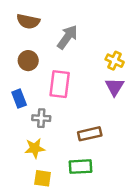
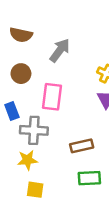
gray cross: (41, 118) -> (34, 130), size x1.5
green rectangle: (81, 167) -> (89, 178), moved

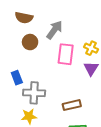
brown circle: (21, 74) -> (30, 42), moved
pink rectangle: (52, 97) -> (66, 54), moved

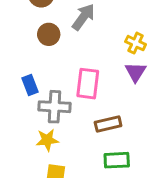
pink rectangle: (66, 54) -> (88, 84), moved

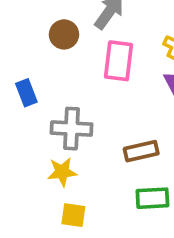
pink rectangle: (88, 84) -> (119, 61), moved
blue rectangle: (30, 85) -> (26, 93), moved

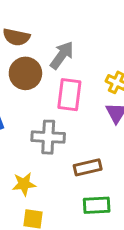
brown circle: (64, 34) -> (25, 73), size x1.4
gray cross: (72, 129) -> (48, 137), moved

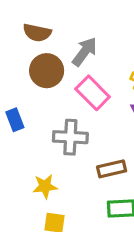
pink rectangle: (69, 95) -> (93, 93), turned -52

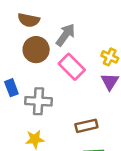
gray cross: (70, 137) -> (38, 101), moved

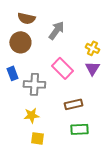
brown circle: (36, 50) -> (20, 42), moved
pink rectangle: (72, 67) -> (62, 68), moved

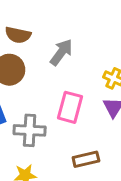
pink rectangle: (62, 68) -> (70, 107), turned 60

